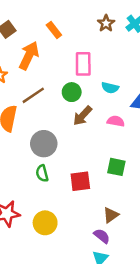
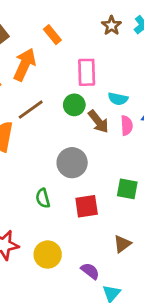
brown arrow: (82, 116) -> (98, 122), moved, turned -80
pink semicircle: (116, 121) -> (127, 125), moved, turned 77
gray circle: (44, 144) -> (72, 163), moved
purple semicircle: (102, 236) -> (90, 271), moved

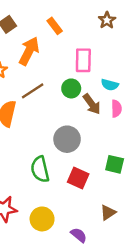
green semicircle: (43, 198) -> (40, 169), size x1.5
red square: (87, 206) -> (78, 178), turned 30

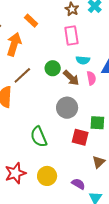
pink rectangle: (83, 60) -> (71, 35), moved
gray circle: (67, 139) -> (67, 108), moved
red square: (78, 178) -> (80, 137), moved

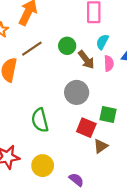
cyan semicircle: (83, 60) -> (102, 42), turned 104
brown triangle: (99, 162) -> (101, 146), moved

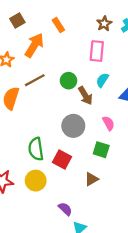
pink semicircle: (109, 63) -> (108, 123), moved, turned -32
red square: (86, 128) -> (62, 159), moved
yellow circle: (43, 166) -> (36, 181), moved

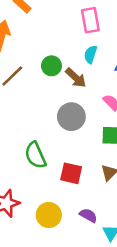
pink rectangle: (97, 51) -> (90, 20), moved
red square: (62, 159) -> (71, 173), moved
yellow circle: (36, 181) -> (49, 215), moved

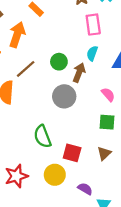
brown arrow: (76, 78) -> (79, 73), turned -114
gray circle: (71, 117) -> (64, 96), moved
yellow circle: (49, 215) -> (55, 175), moved

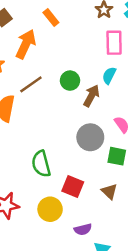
gray circle: (64, 96) -> (90, 137), moved
brown triangle: (104, 153) -> (109, 191), turned -40
purple semicircle: (85, 189) -> (83, 229), turned 128

